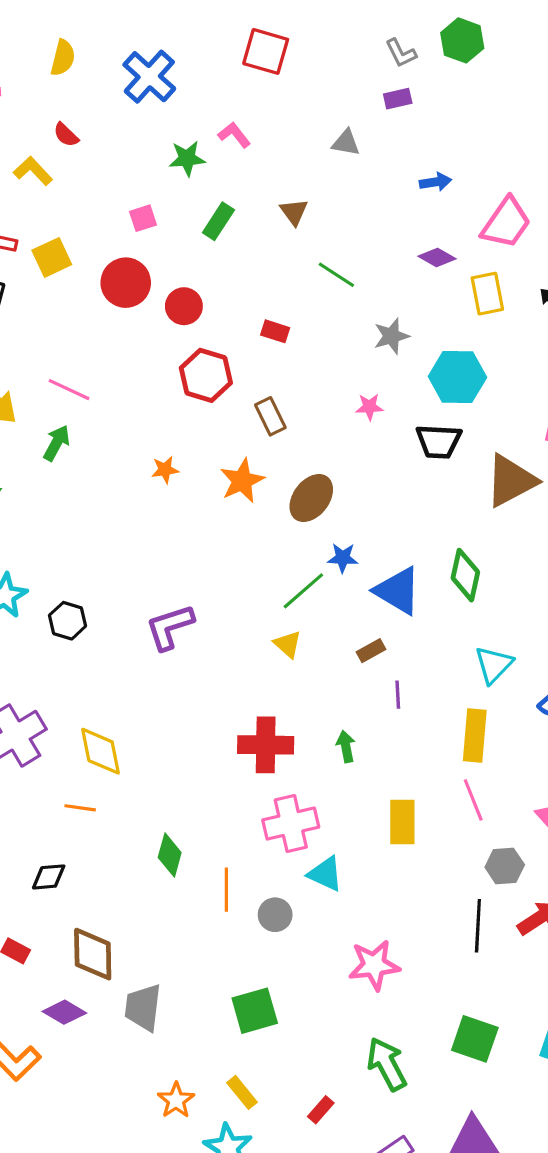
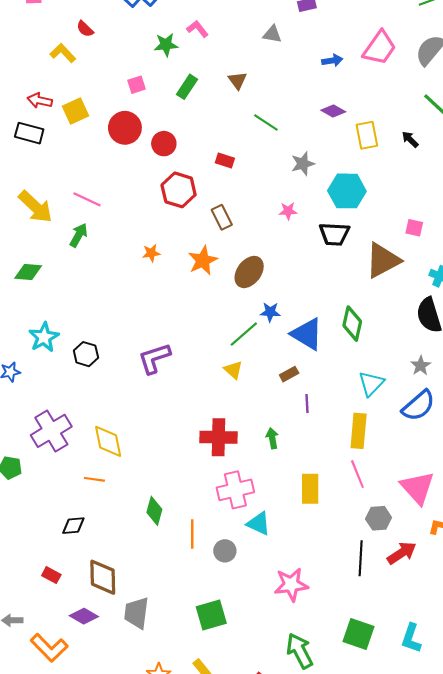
pink trapezoid: (506, 223) -> (380, 48), moved

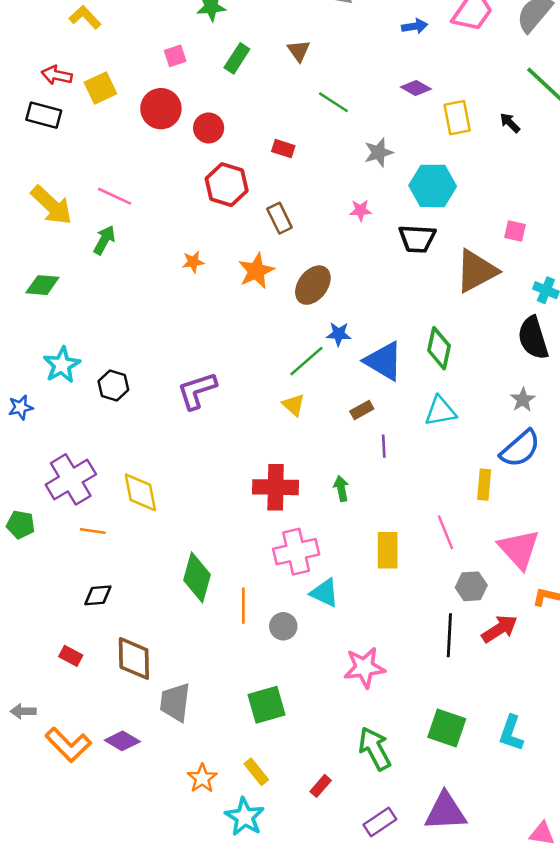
cyan triangle: (371, 384) -> (440, 411), moved, turned 36
yellow rectangle: (359, 431) -> (484, 485), moved, size x0.7
orange line: (94, 479) -> (93, 531), moved
green diamond: (154, 511) -> (197, 577), size x1.4
purple diamond: (84, 616) -> (122, 741), moved

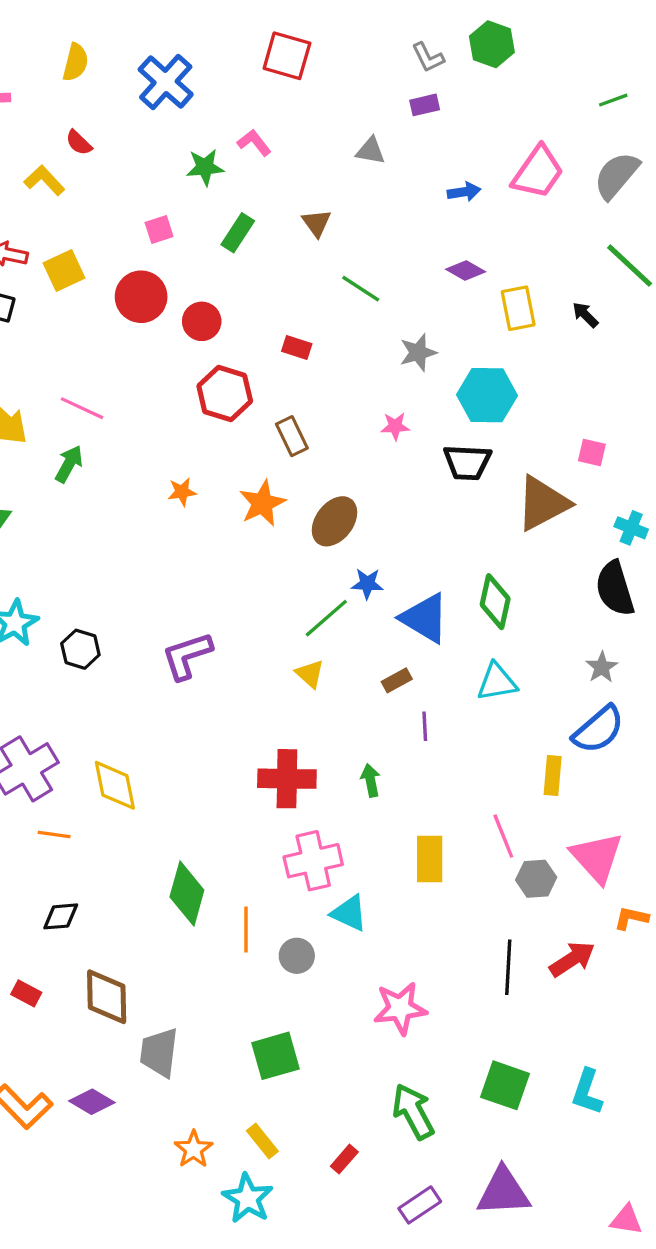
gray hexagon: (471, 586) -> (536, 879), moved

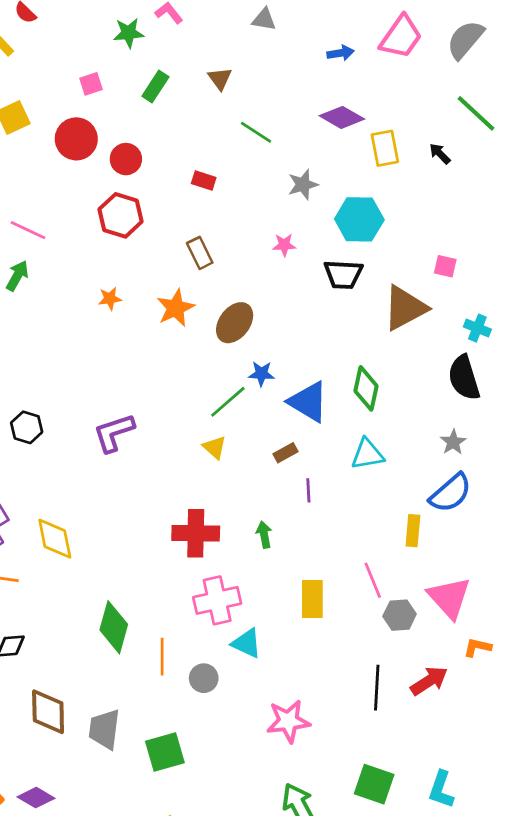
purple diamond: (466, 271) -> (342, 117), size x1.4
red hexagon: (225, 393) -> (121, 215), moved
gray trapezoid: (159, 1052) -> (104, 729), moved
green square: (275, 1056) -> (165, 752), moved

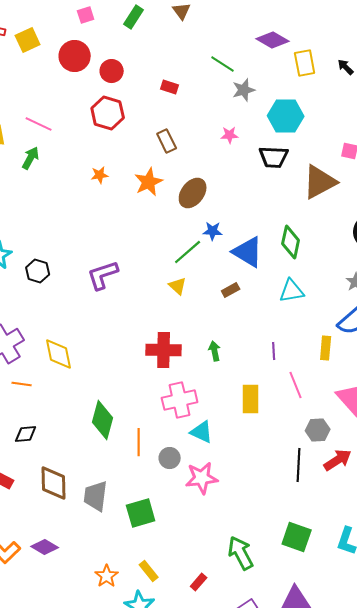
green line: (256, 132) -> (223, 64), moved
purple line: (308, 490) -> (274, 351), moved
gray hexagon: (400, 615) -> (318, 430), moved
pink star: (288, 721) -> (202, 478), moved

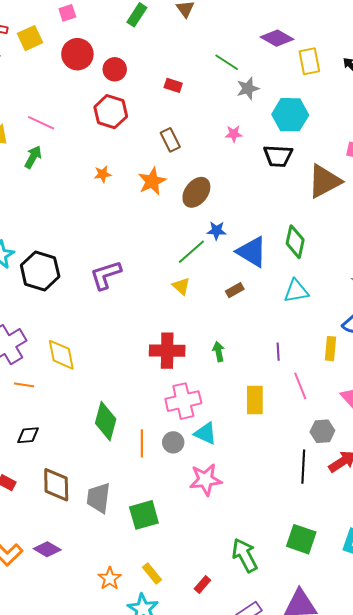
pink square: (86, 15) -> (67, 13), moved
black hexagon: (38, 271) -> (40, 271), size x1.6
gray circle: (170, 458) -> (173, 442), moved

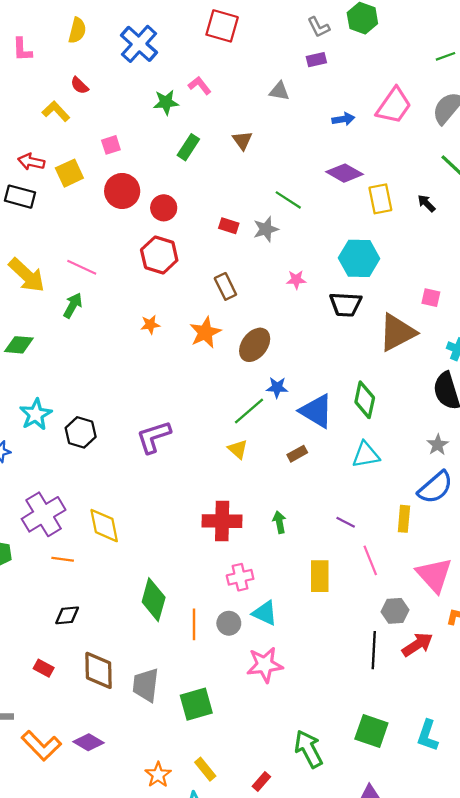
gray star: (248, 88) -> (266, 229), moved
black hexagon: (40, 271) -> (81, 432), size x0.7
purple line: (278, 352) -> (346, 522), turned -60
pink cross: (183, 401) -> (240, 577), size x0.7

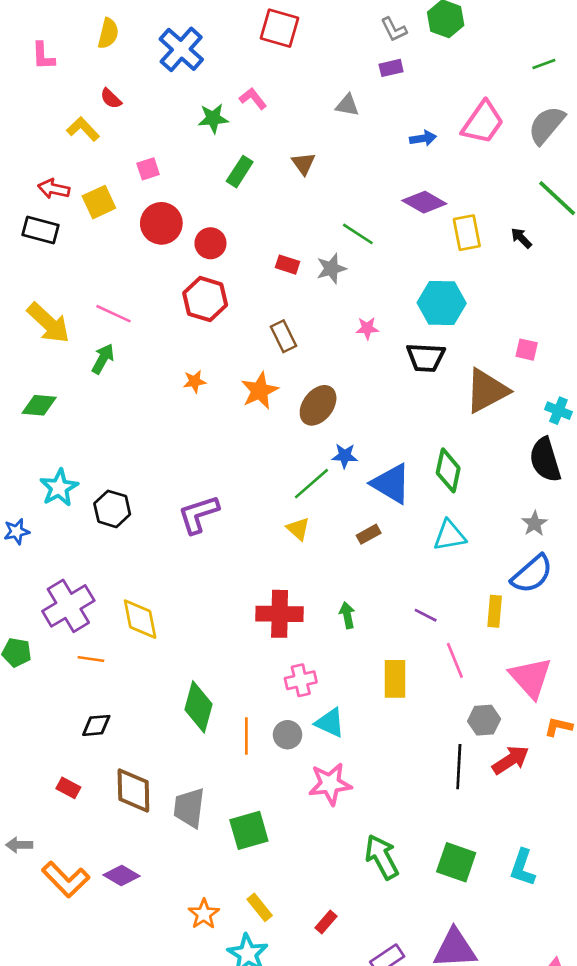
green arrow: (309, 749) -> (382, 857), moved

